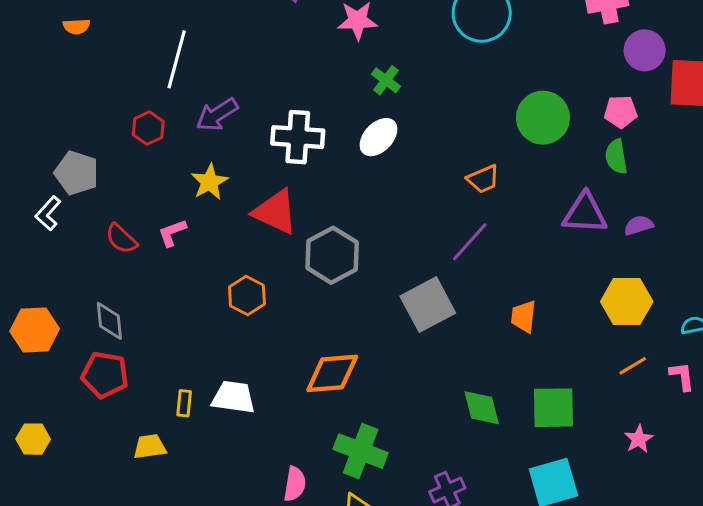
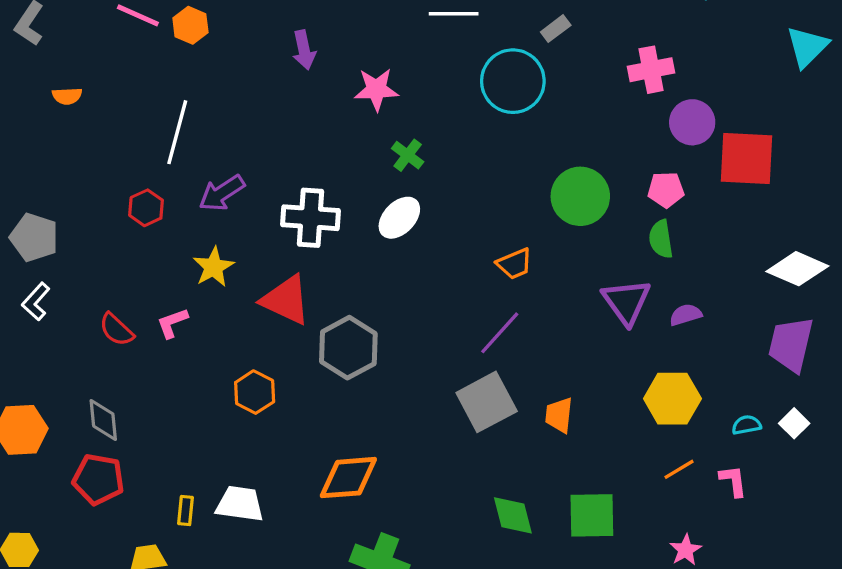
gray pentagon: (76, 173) -> (34, 237), moved
purple triangle: (585, 213) -> (626, 302), turned 51
gray square: (428, 305) -> (487, 402), moved

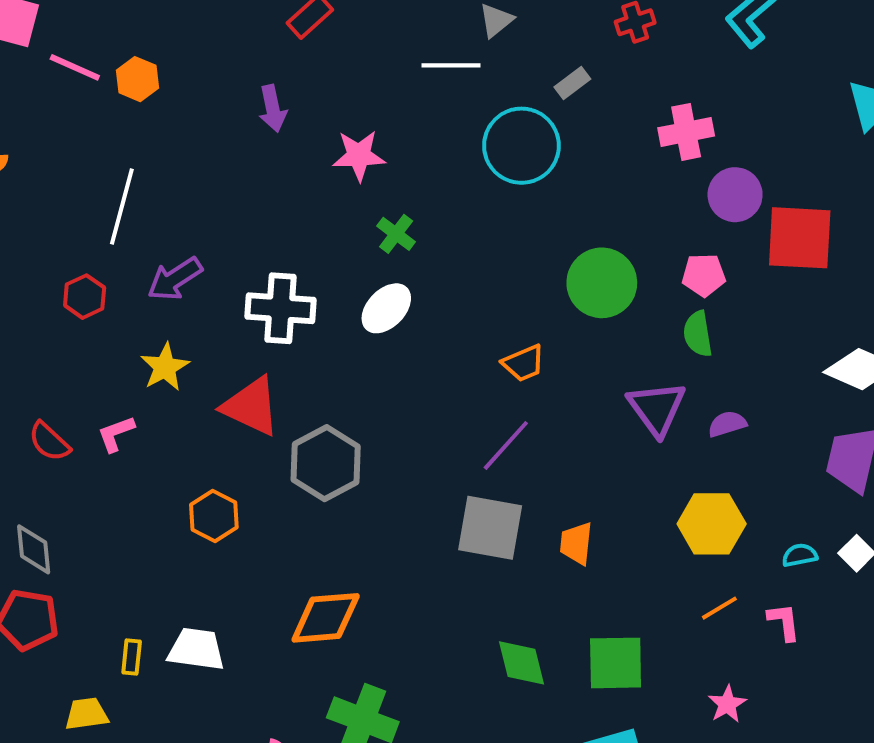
gray square: (487, 402) -> (490, 528), turned 38

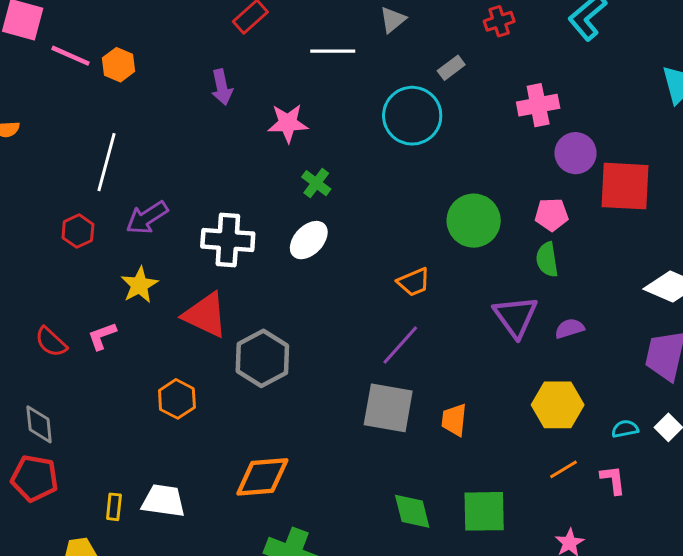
white line: (451, 65) -> (333, 51), moved

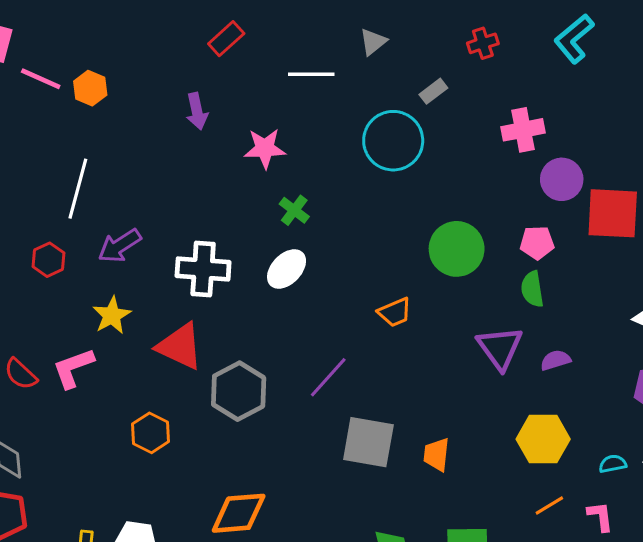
pink L-shape: (102, 336) -> (73, 368), size x1.4
purple line: (400, 345) -> (328, 377), moved

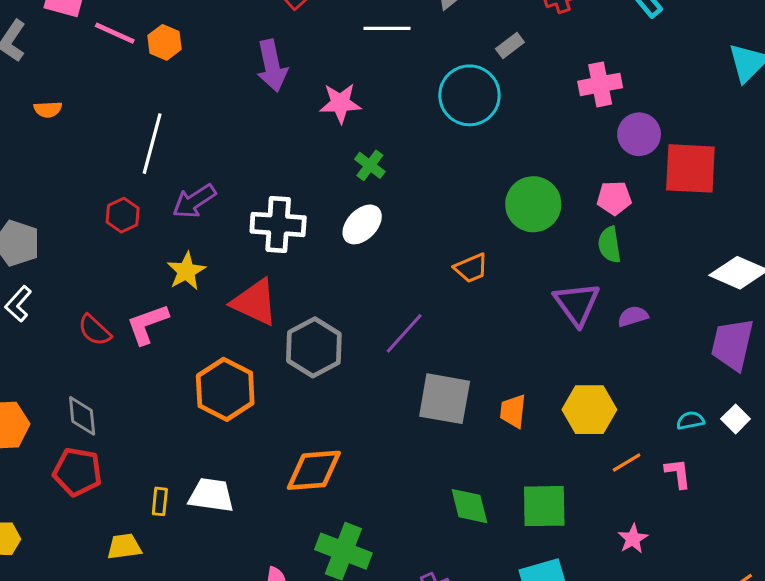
purple arrow: (197, 111) -> (272, 66), size x1.4
orange hexagon: (150, 433) -> (225, 389), size x1.5
yellow hexagon: (543, 439) -> (589, 410), moved

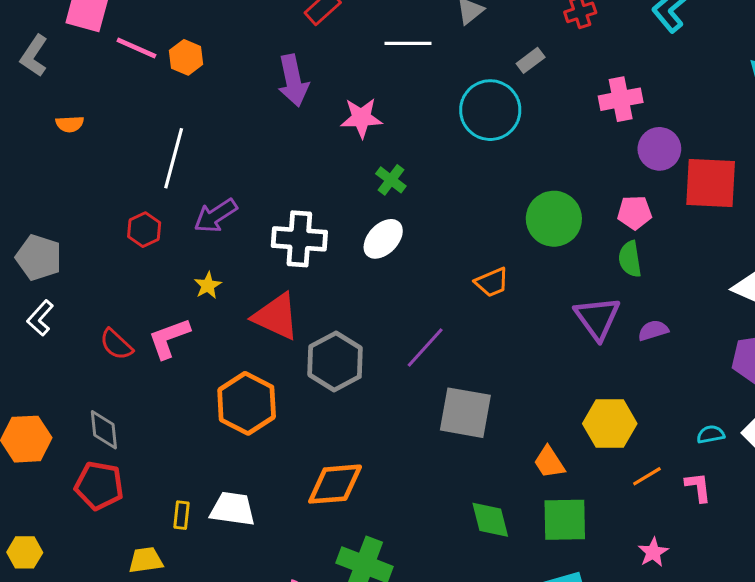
yellow star: (186, 271) -> (208, 285), size x0.7
orange trapezoid: (513, 411) -> (549, 462), moved, turned -39

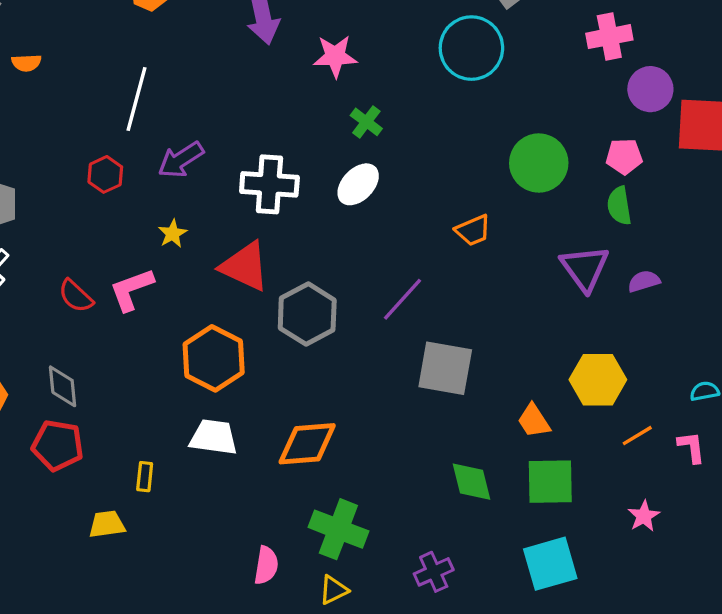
white trapezoid: (233, 509) -> (214, 437), moved

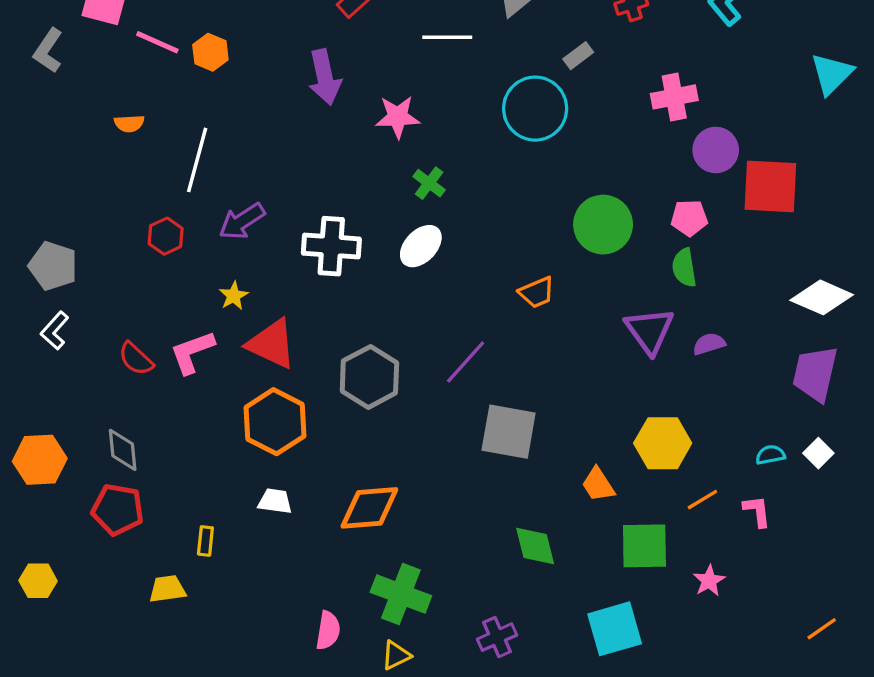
orange semicircle: (26, 63) -> (129, 123), moved
red triangle: (245, 266) -> (272, 344), moved
white trapezoid: (214, 437) -> (275, 501), size x0.7
green square: (550, 482) -> (644, 546), moved

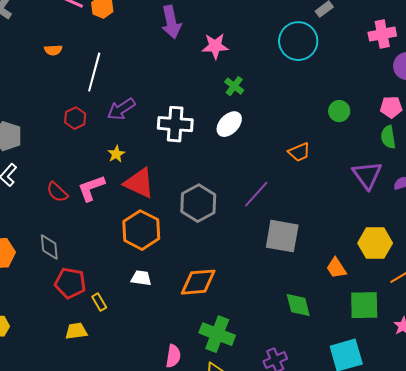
green circle: (603, 225) -> (339, 111), size x0.6
red pentagon: (118, 509) -> (70, 283), moved
yellow rectangle: (205, 541) -> (99, 302), turned -36

